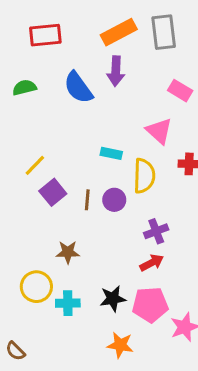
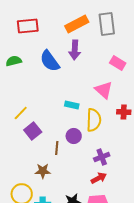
brown line: (87, 200) -> (57, 148), moved

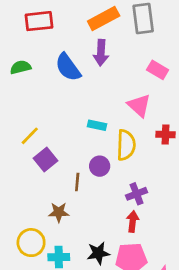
red arrow: (99, 178) -> (133, 221), turned -56

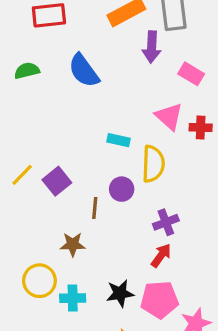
purple arrow: (101, 53) -> (152, 47), moved
red cross: (166, 134) -> (201, 127), moved
yellow line: (30, 136) -> (22, 175), moved
red arrow: (133, 221) -> (161, 255), turned 30

